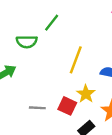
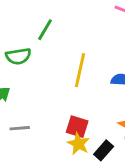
yellow star: (86, 94) -> (79, 144), moved
gray line: (37, 108) -> (20, 128), moved

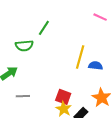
yellow line: (80, 70) -> (80, 57), moved

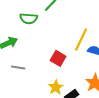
red square: (63, 97) -> (58, 58), moved

